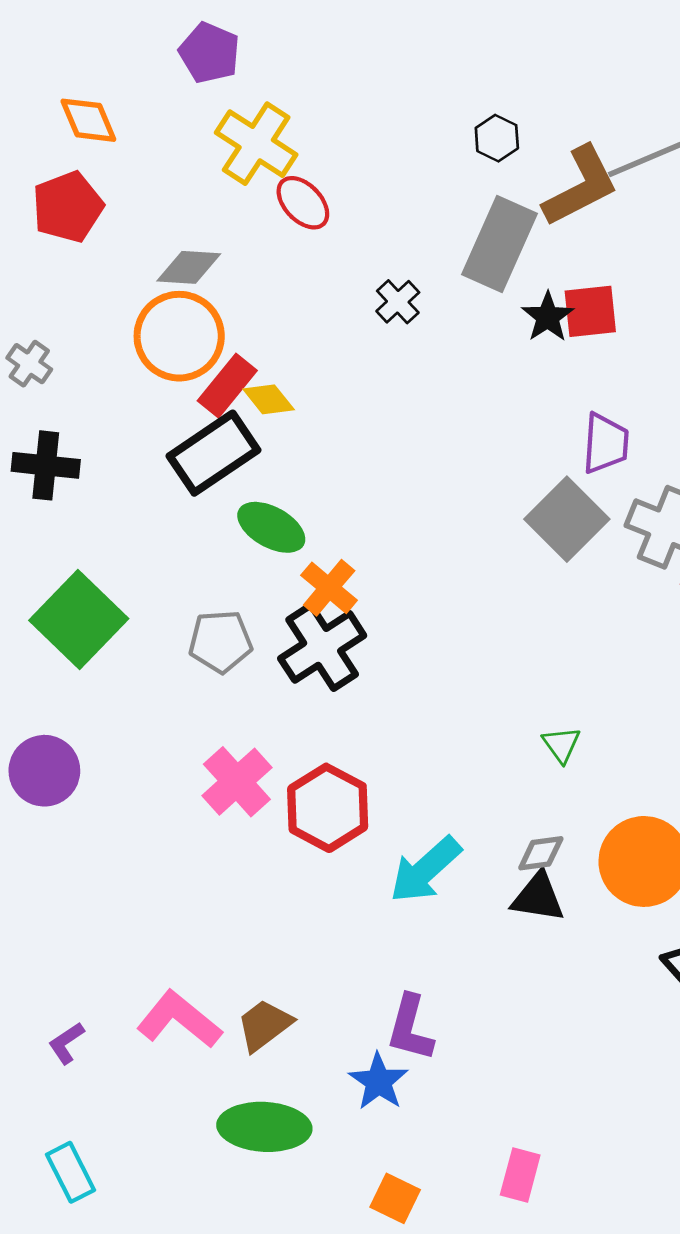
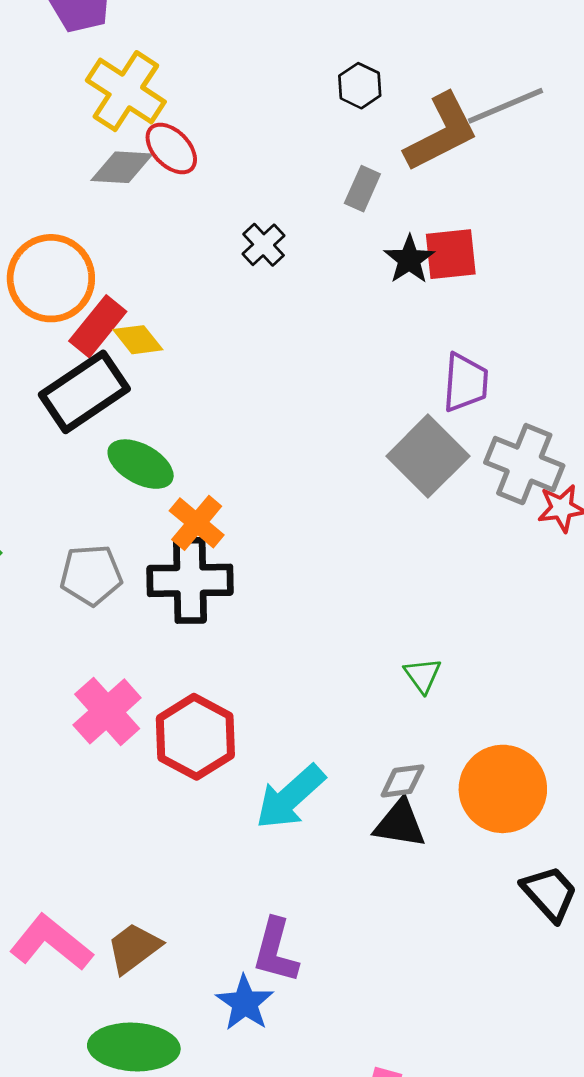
gray rectangle: (500, 244) -> (362, 189), size x0.5
gray diamond: (189, 267) -> (122, 167), moved
black cross: (322, 647) -> (190, 580), turned 32

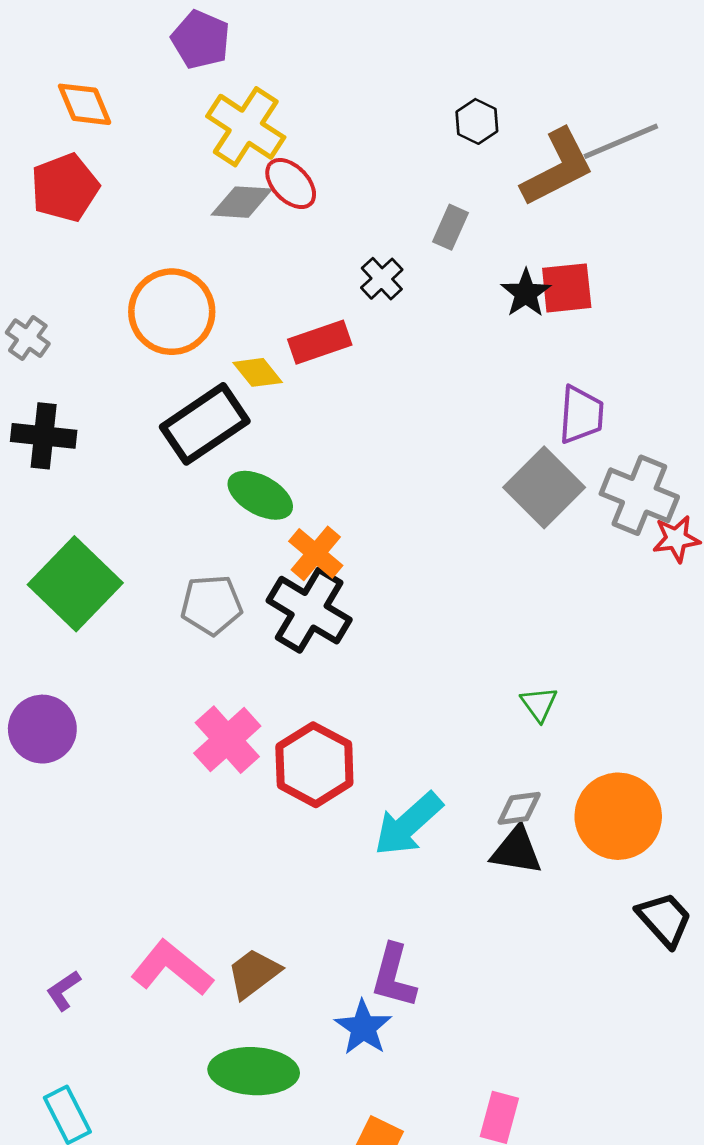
gray rectangle: (362, 189) -> (450, 227), moved
red rectangle: (98, 326) -> (320, 342), moved, turned 32
black cross: (190, 580) -> (309, 610), turned 32

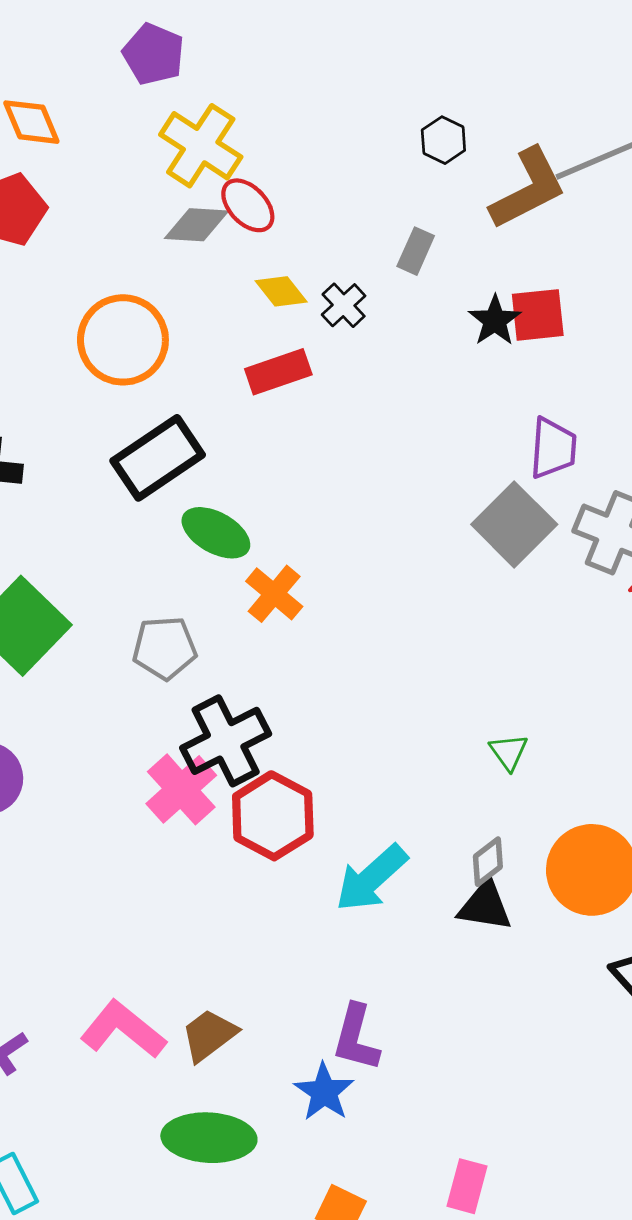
yellow diamond: (258, 372) -> (281, 291), moved
black cross: (309, 610) -> (226, 741), moved, turned 32
gray diamond: (519, 808) -> (488, 862), turned -30

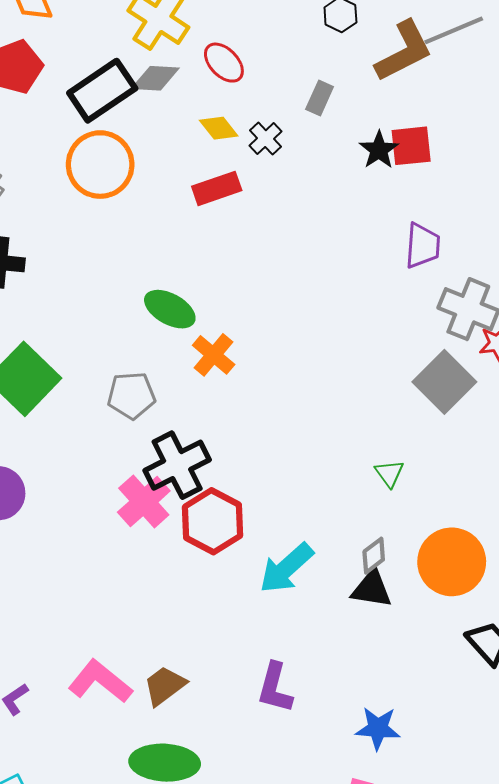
red ellipse: (248, 205) -> (224, 63), moved
black rectangle: (158, 458) -> (102, 91), moved
gray square: (514, 524) -> (444, 382), moved
blue star: (324, 1092) -> (378, 728), moved, turned -30

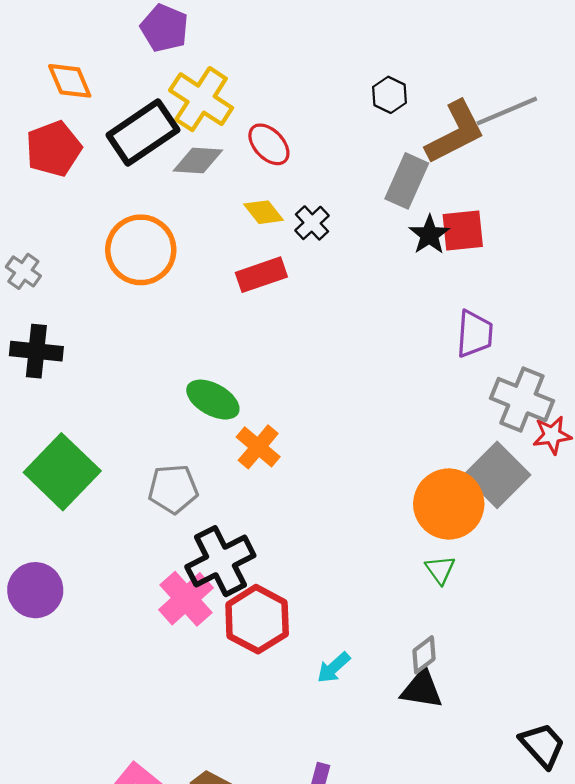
black rectangle: (102, 91) -> (143, 133), moved
gray rectangle: (320, 98) -> (407, 181), moved, size x1.5
orange circle: (452, 562) -> (449, 504), moved
cyan arrow: (286, 568) -> (334, 668), size x0.6

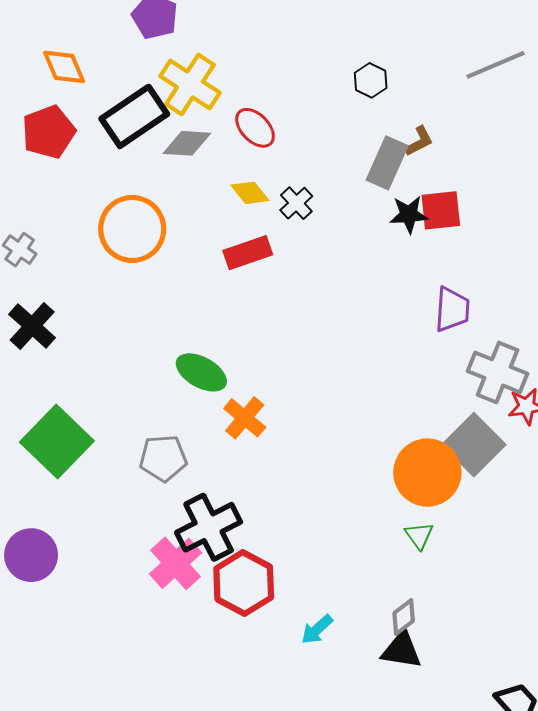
gray line: (507, 111) -> (495, 65), moved
brown L-shape: (455, 133) -> (419, 141), moved, size x0.5
black star: (429, 235) -> (409, 215), turned 30
black cross: (36, 351) -> (32, 326), turned 36

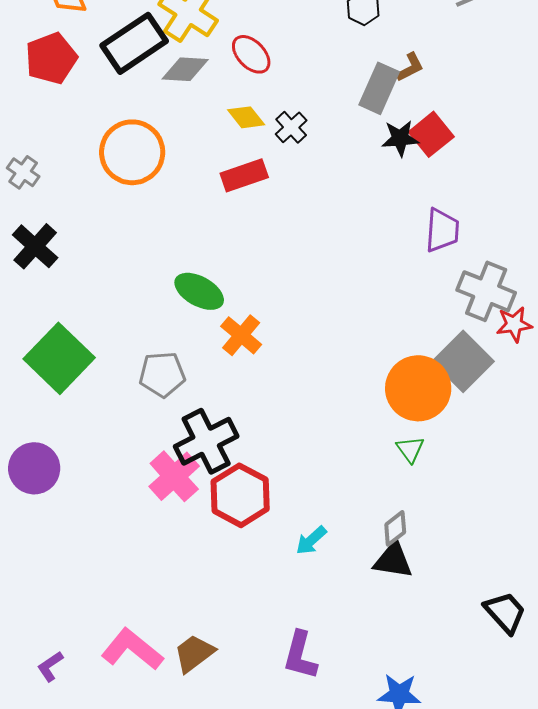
red square: (441, 210) -> (431, 134), turned -33

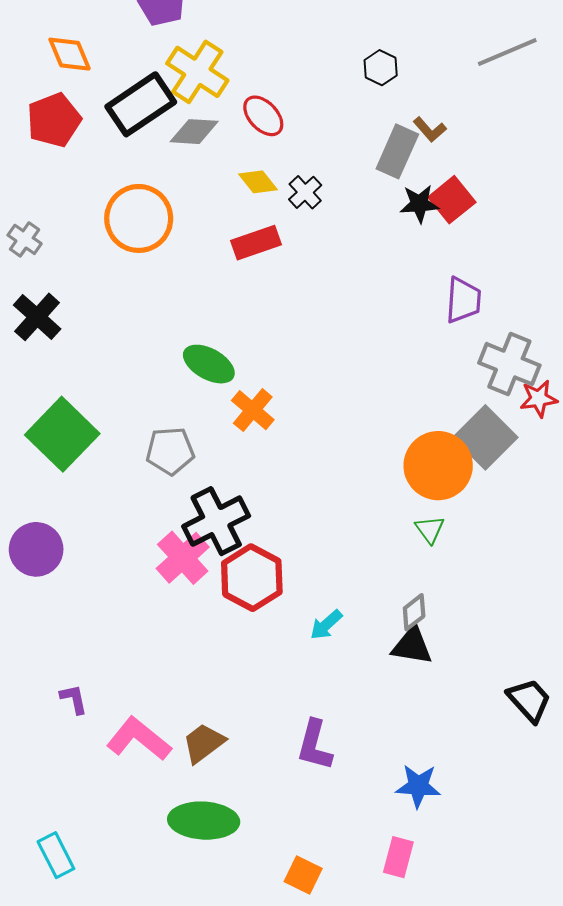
brown L-shape: (410, 67) -> (430, 129), turned 76
purple L-shape: (50, 666) -> (74, 699), moved, turned 112

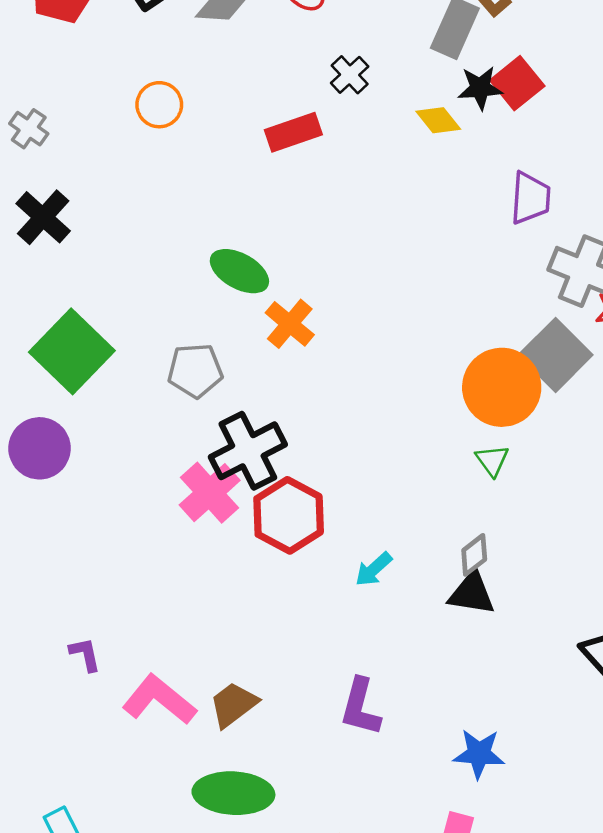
yellow diamond: (258, 182) -> (438, 120), moved
orange circle: (139, 218) -> (159, 105), size x0.6
purple circle: (36, 549) -> (40, 448), moved

